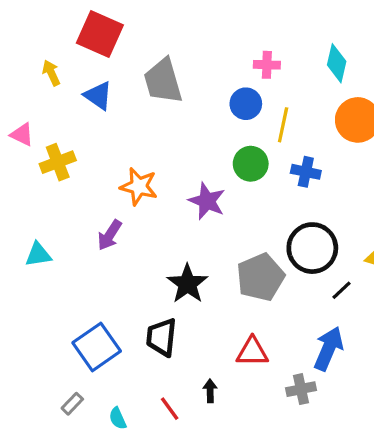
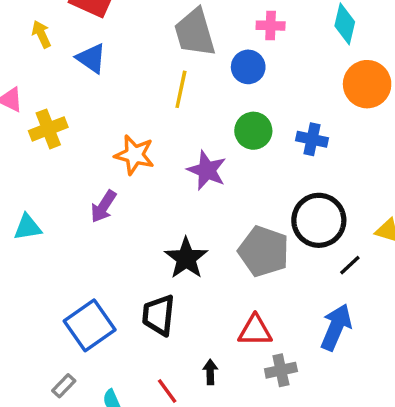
gray trapezoid: (163, 81) -> (195, 32), moved
yellow line: (283, 125) -> (181, 89), moved
gray pentagon: (260, 277) -> (264, 251), turned -30
gray cross: (301, 389) -> (281, 370), moved

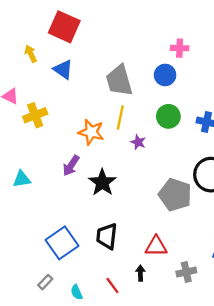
gray trapezoid: (195, 32) -> (119, 81), moved
yellow line: (181, 89) -> (120, 117), moved
purple star: (207, 170) -> (138, 142), size x0.6
black star: (186, 258) -> (102, 182), moved
red triangle: (255, 331) -> (156, 246), moved

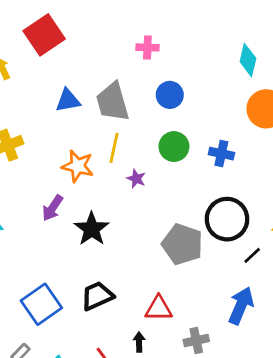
red square: (64, 27) -> (44, 35), turned 32
pink cross: (180, 48) -> (147, 47), moved
blue triangle: (63, 69) -> (68, 100), moved, turned -45
black trapezoid: (107, 236) -> (97, 296), turned 60

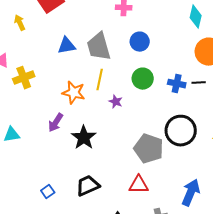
black line: (252, 255) -> (199, 83), moved, turned 40
blue square: (41, 304) -> (48, 192), size x0.5
red triangle: (159, 308) -> (139, 185), moved

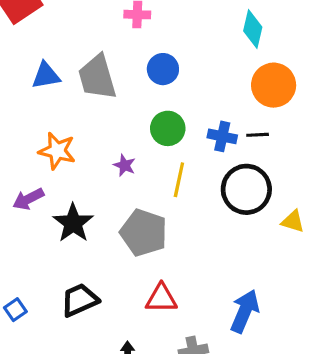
yellow line: (100, 80) -> (179, 180), moved
purple arrow: (56, 123) -> (28, 199), turned 30
black circle: (181, 131) -> (246, 189), moved
gray pentagon: (149, 149) -> (144, 233), moved

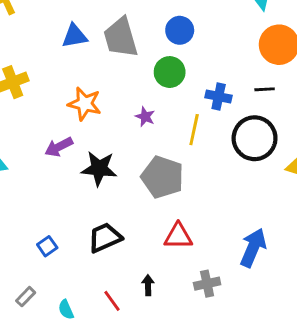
green circle: (168, 128) -> (170, 72), moved
blue cross: (222, 136) -> (219, 96), moved
black star: (73, 223) -> (99, 168), turned -30

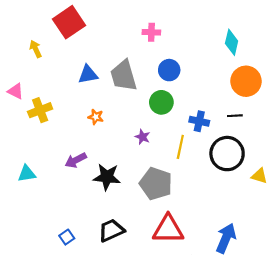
orange star: (85, 104) -> (96, 117), moved, size x0.6
red triangle: (178, 236) -> (168, 229), size x1.4

